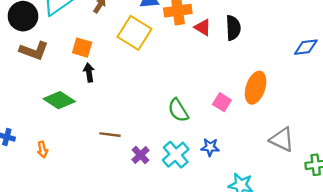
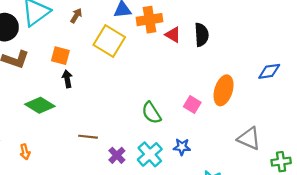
blue diamond: (306, 47) -> (269, 71), moved

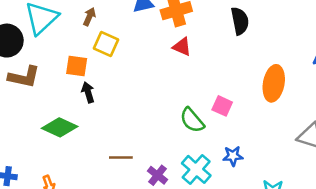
red triangle: (173, 35) -> (182, 47), moved
yellow square: (109, 41) -> (106, 44), moved, size x0.7
pink square: (192, 105) -> (222, 106), moved

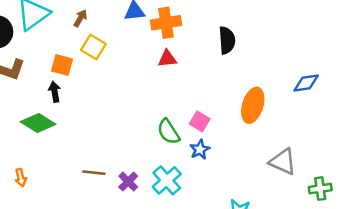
red triangle: (182, 47) -> (167, 59), turned -36
black arrow: (88, 92) -> (55, 92), moved
blue star: (233, 156) -> (200, 150), moved, turned -30
brown line: (121, 157) -> (94, 173), moved

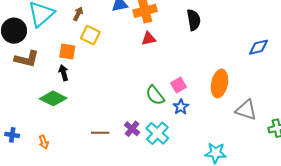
orange ellipse: (253, 105) -> (219, 84), moved
pink square: (200, 121) -> (179, 85), turned 35
purple cross: (128, 182) -> (132, 129), moved

